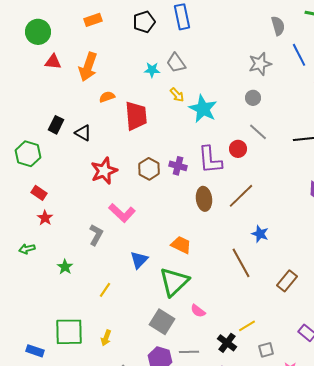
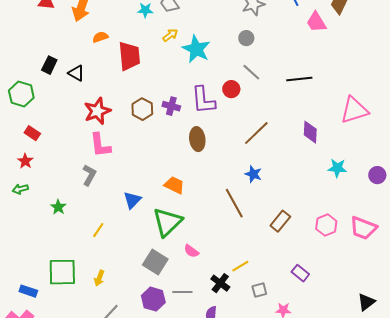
yellow arrow: (177, 95) -> (170, 35), turned -84
brown line: (241, 196) -> (256, 133), moved
pink L-shape: (122, 213) -> (100, 145), moved, turned 40
red star: (45, 218) -> (25, 161), moved

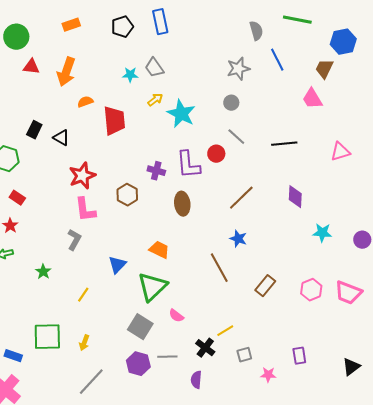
pink trapezoid: (316, 22) -> (312, 99), moved
brown hexagon: (142, 109) -> (127, 195), moved
pink triangle: (354, 110) -> (340, 152), moved, size x0.7
purple rectangle: (300, 273) -> (299, 356), moved, turned 42

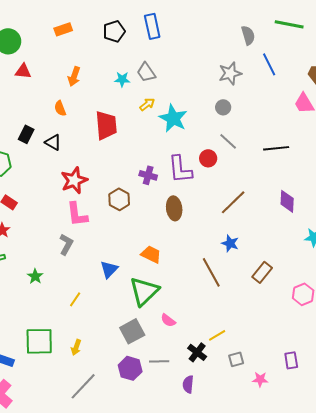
orange arrow: (66, 72) -> (74, 76), moved, size x0.7
orange semicircle: (85, 102) -> (60, 108), moved, turned -91
brown rectangle: (265, 286) -> (262, 272), moved
gray square: (140, 327) -> (132, 331), turned 30

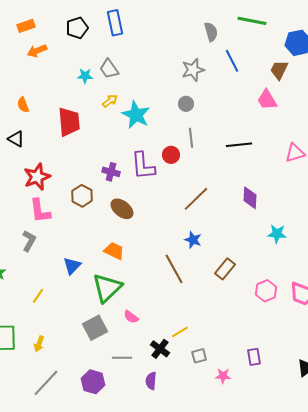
orange arrow: (74, 76) -> (37, 51), moved, turned 48
gray line: (228, 141) -> (191, 138), turned 42
brown ellipse: (174, 208) -> (122, 209), moved, turned -45
purple hexagon: (130, 368) -> (93, 382), moved

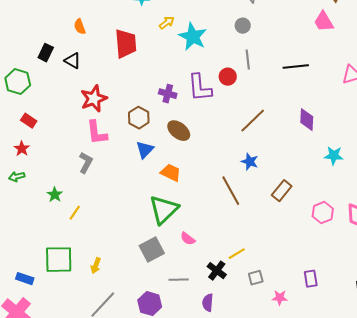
blue triangle: (72, 266) -> (145, 150), moved
yellow line: (38, 296) -> (75, 213), moved

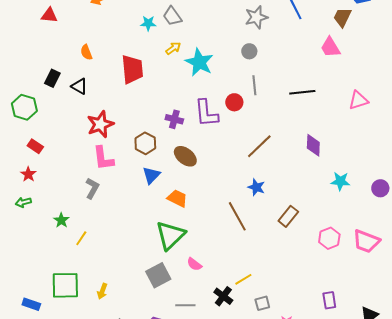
purple rectangle: (311, 279) -> (329, 300), moved

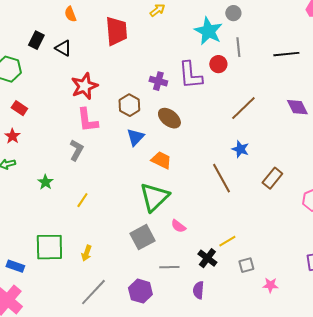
cyan star: (199, 62) -> (208, 31), moved
purple diamond: (313, 145) -> (297, 107), turned -30
yellow line: (81, 238) -> (82, 200), moved

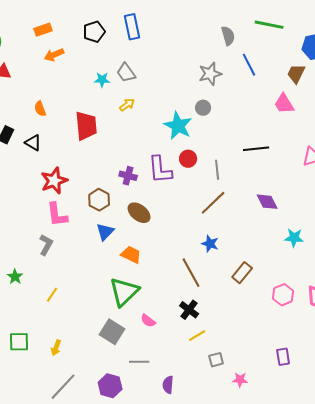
gray line: (238, 47) -> (217, 170), moved
gray square: (142, 237) -> (112, 332), turned -30
green square: (49, 247) -> (19, 342), size x0.7
black cross: (207, 258) -> (189, 310), moved

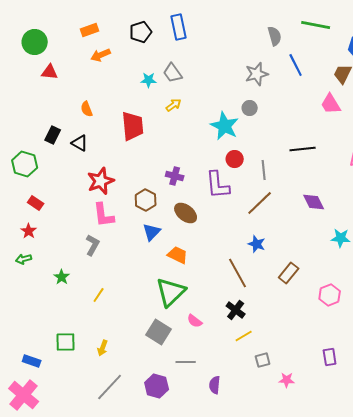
purple L-shape: (160, 170) -> (218, 185), moved

